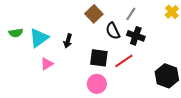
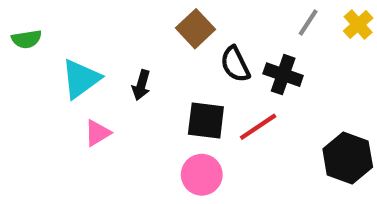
gray line: (131, 14) -> (308, 22), moved
green semicircle: (16, 33) -> (27, 39), moved

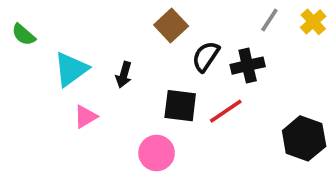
green semicircle: (27, 39) -> (24, 35), turned 50
black semicircle: (235, 64) -> (206, 56), turned 60
black cross: (283, 75) -> (248, 66), turned -32
pink circle: (202, 175) -> (157, 153), moved

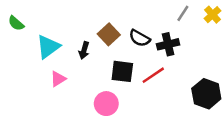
brown square: (171, 25) -> (109, 34), moved
black semicircle: (206, 56) -> (140, 38), turned -95

